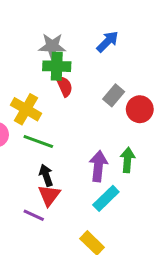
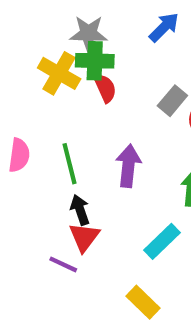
yellow cross: (26, 109) -> (59, 73), moved
green line: (38, 142) -> (70, 164), turned 56
purple arrow: (98, 166) -> (128, 166), moved

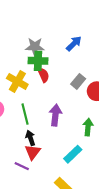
yellow cross: (59, 73) -> (17, 81), moved

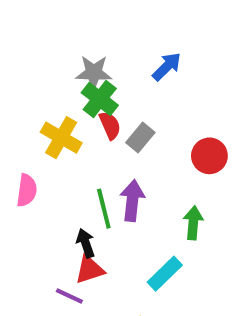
green cross: (38, 61) -> (100, 99), turned 36
gray rectangle: (78, 81) -> (140, 138), moved
green line: (25, 114) -> (104, 209), moved
red triangle: (33, 152) -> (90, 270), turned 35

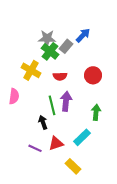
red semicircle: (110, 125) -> (60, 76), moved, turned 112
gray rectangle: (140, 138) -> (66, 46), moved
red circle: (209, 156) -> (93, 75), moved
red triangle: (90, 270) -> (56, 143), moved

